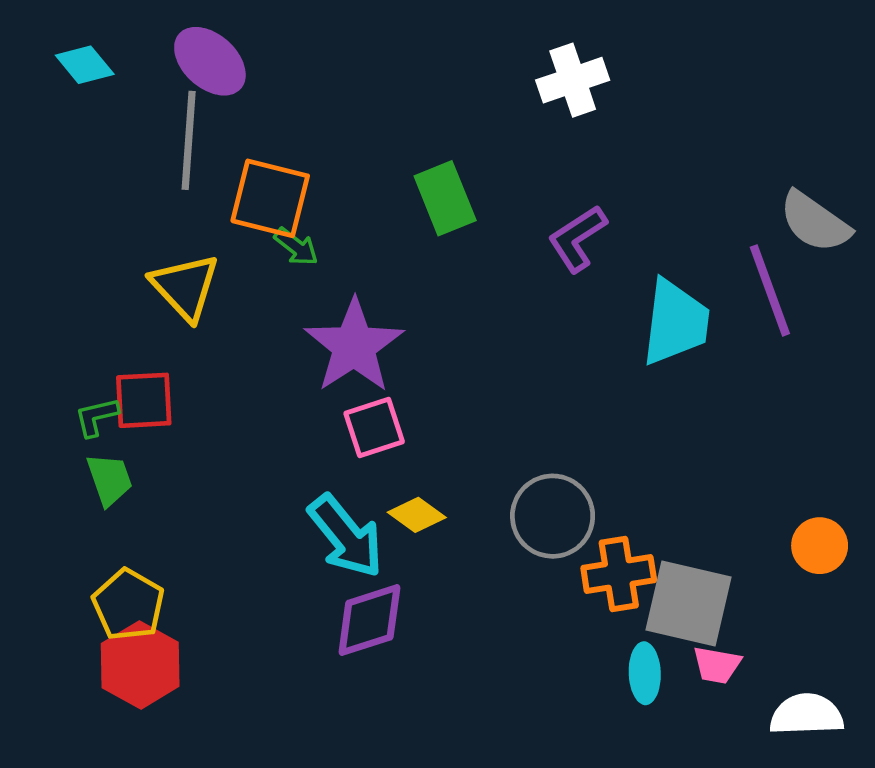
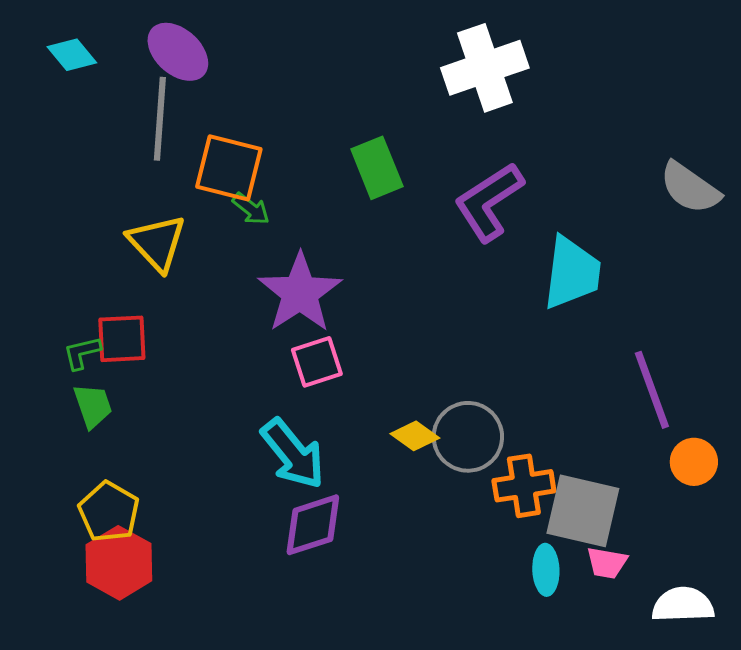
white cross: (573, 80) -> (485, 68), size x1.4
purple L-shape: (577, 238) -> (489, 202), size x1.4
purple line: (770, 290) -> (652, 390), moved
yellow diamond: (417, 515) -> (415, 436), moved

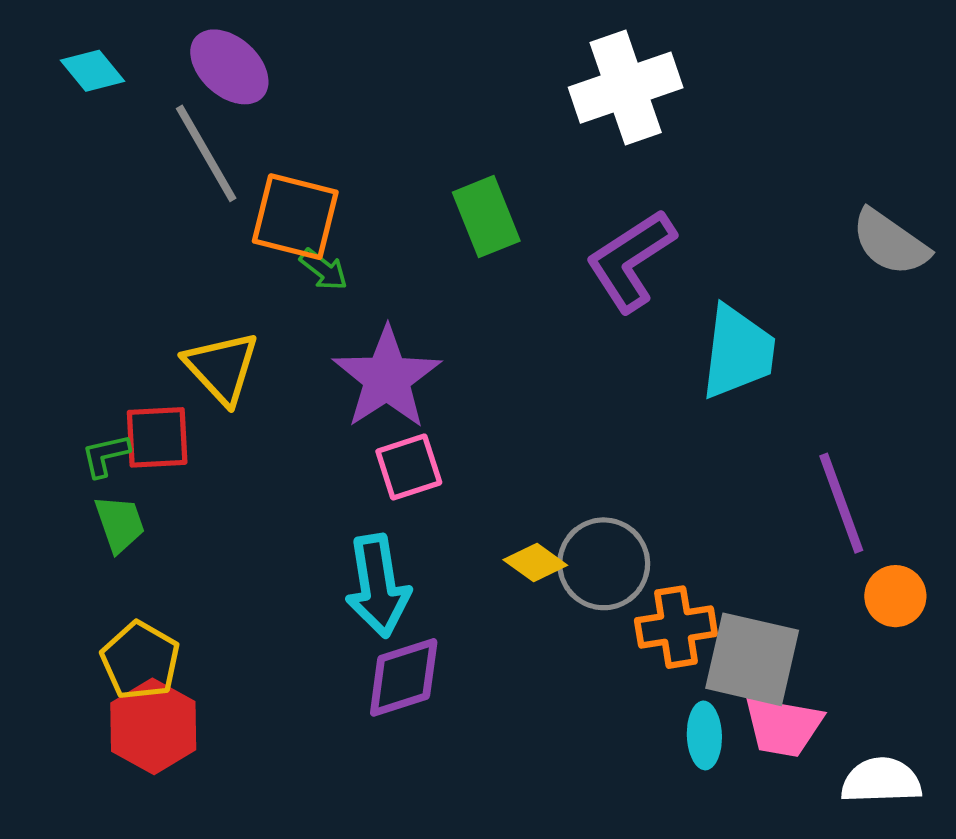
gray line: (160, 119) -> (206, 153), turned -34
yellow triangle: (157, 243) -> (222, 368), moved
cyan arrow: (293, 454) -> (378, 586), turned 30
pink trapezoid: (607, 563) -> (783, 726), size x1.5

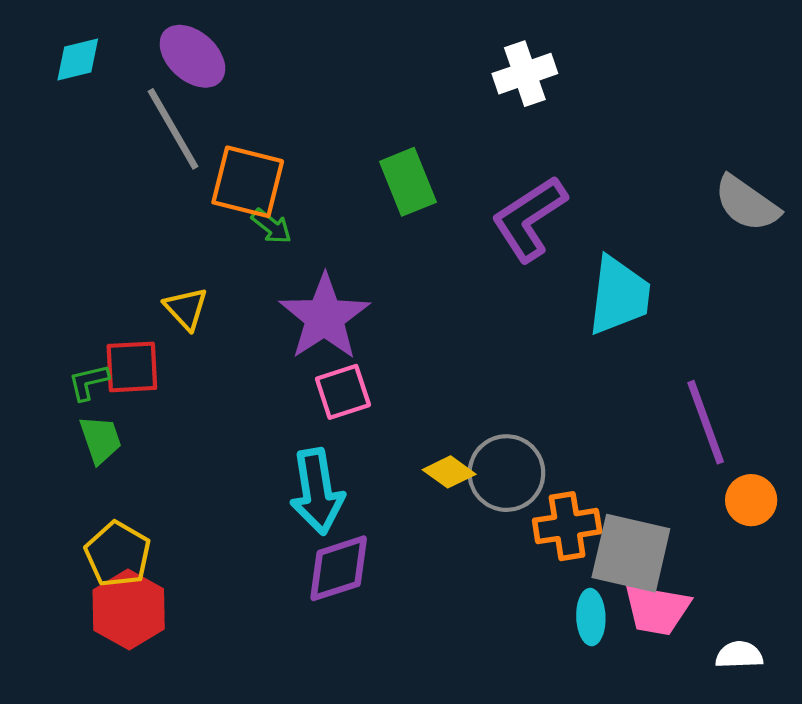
cyan diamond: (93, 71) -> (78, 59), turned -64
white cross: (626, 88) -> (525, 74), size x0.7
yellow triangle: (222, 368) -> (186, 308), size x0.7
white semicircle: (881, 781) -> (739, 655), size x0.7

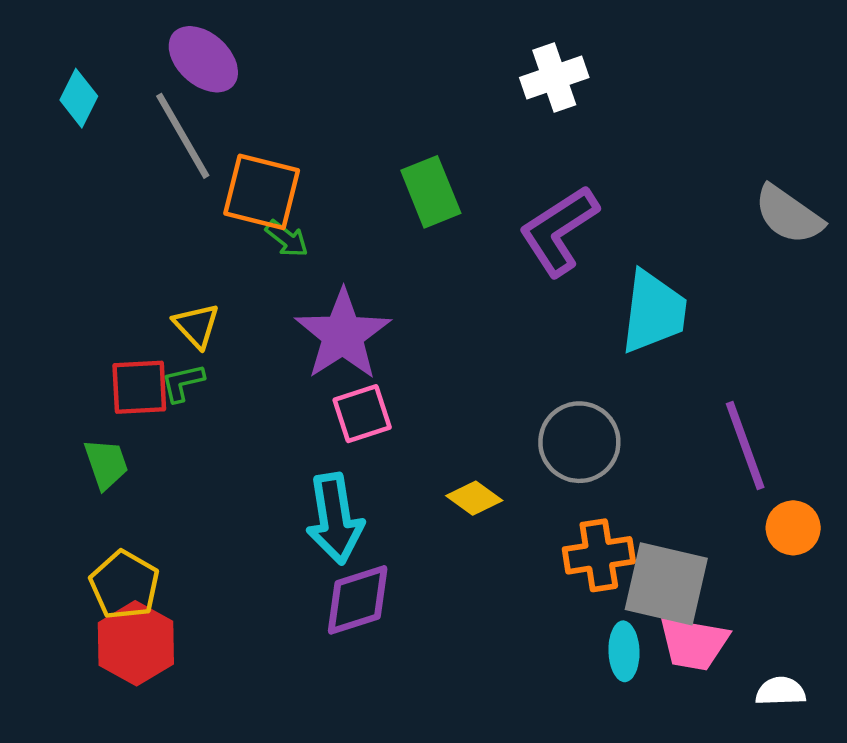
cyan diamond: (78, 59) -> (79, 98), moved, turned -50
green L-shape: (89, 382) -> (183, 383), moved
gray circle: (506, 473) -> (579, 442), moved

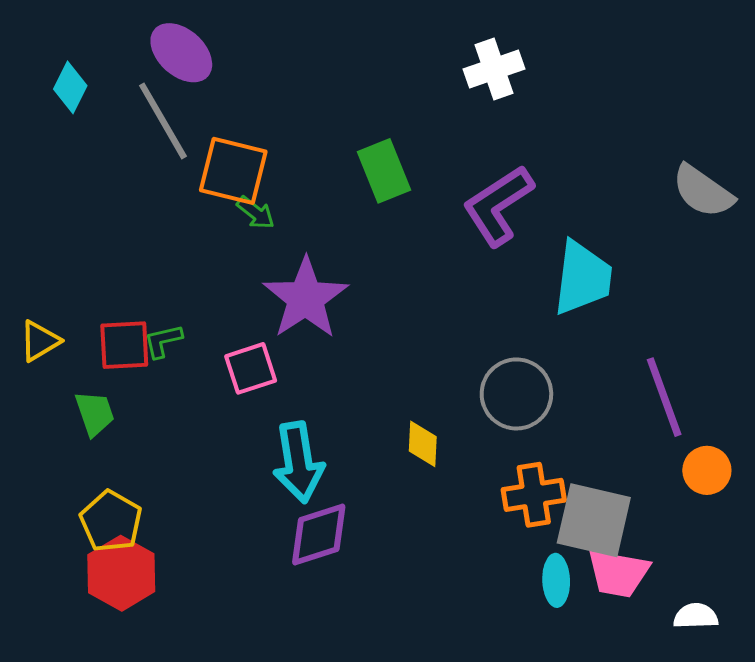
yellow triangle: (196, 326) -> (40, 341), moved, turned 42
pink square: (362, 414) -> (251, 368), moved
yellow diamond: (474, 498) -> (423, 444), turned 57

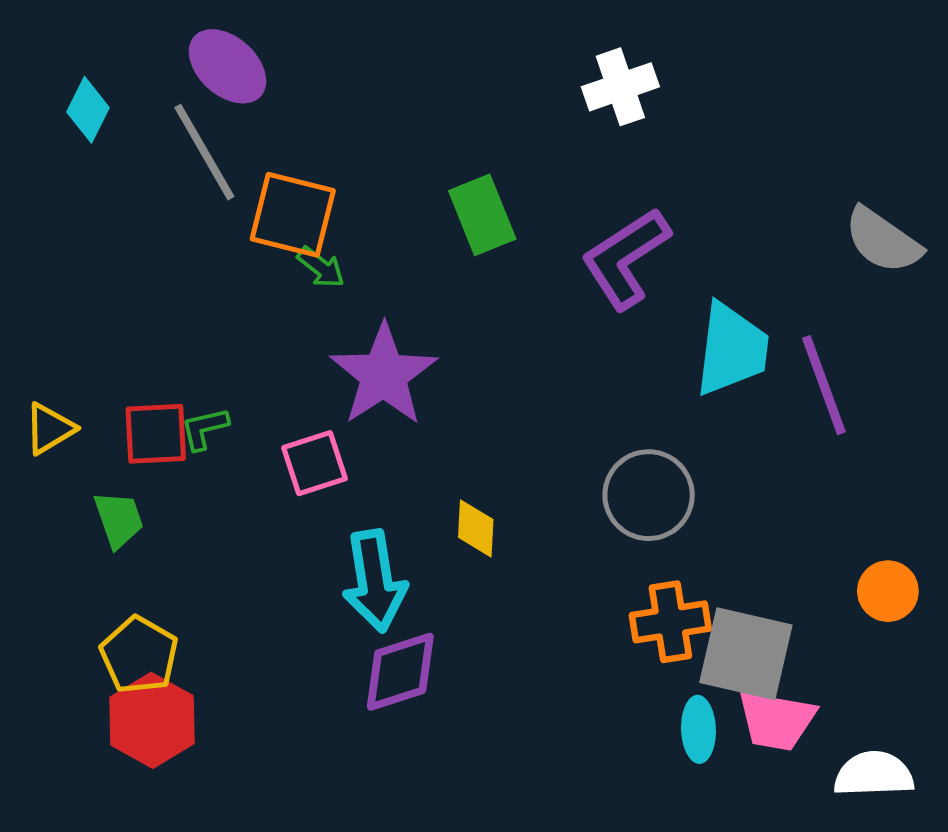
purple line: (664, 397) -> (824, 385), moved
yellow diamond: (423, 444) -> (476, 528), moved
white semicircle: (696, 616) -> (874, 774), size x1.4

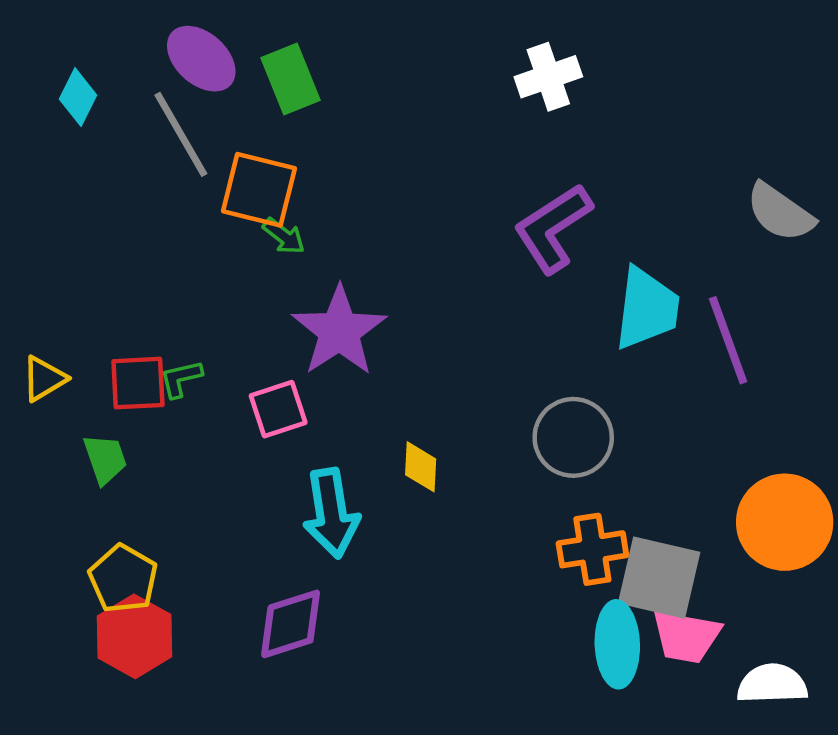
green rectangle: (482, 215) -> (291, 79), moved
orange circle: (888, 591) -> (785, 522), size x1.8
purple diamond: (400, 672) -> (291, 624), moved
cyan ellipse: (698, 729) -> (617, 644), size x1.5

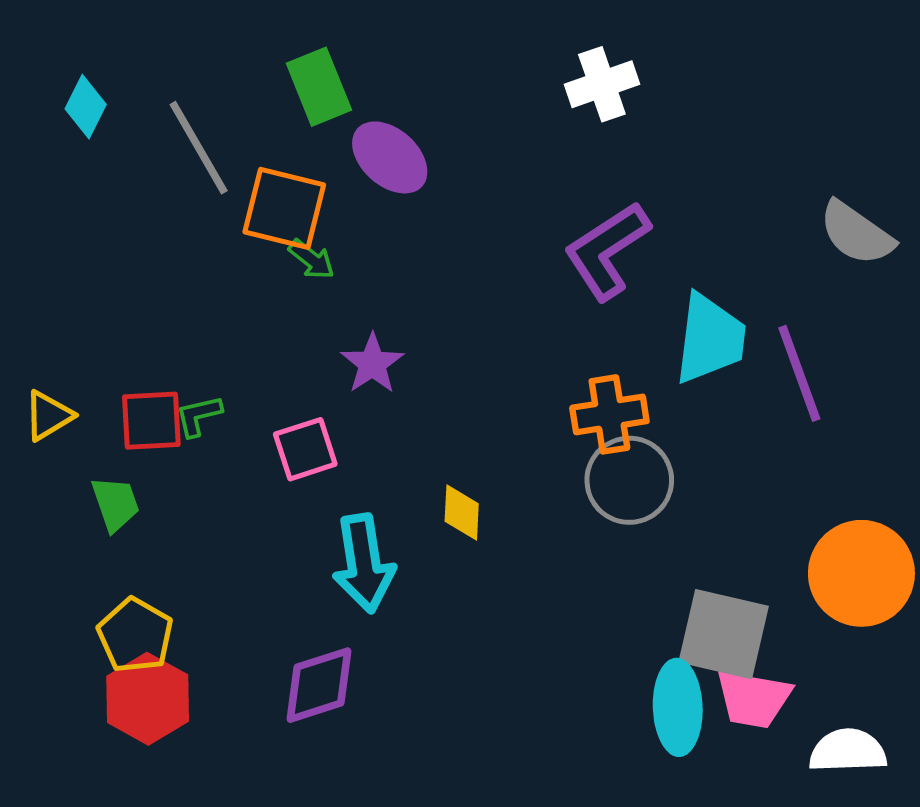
purple ellipse: (201, 59) -> (390, 157), moved
purple star: (339, 331) -> (372, 364), size x0.6
orange cross: (592, 549) -> (609, 414), moved

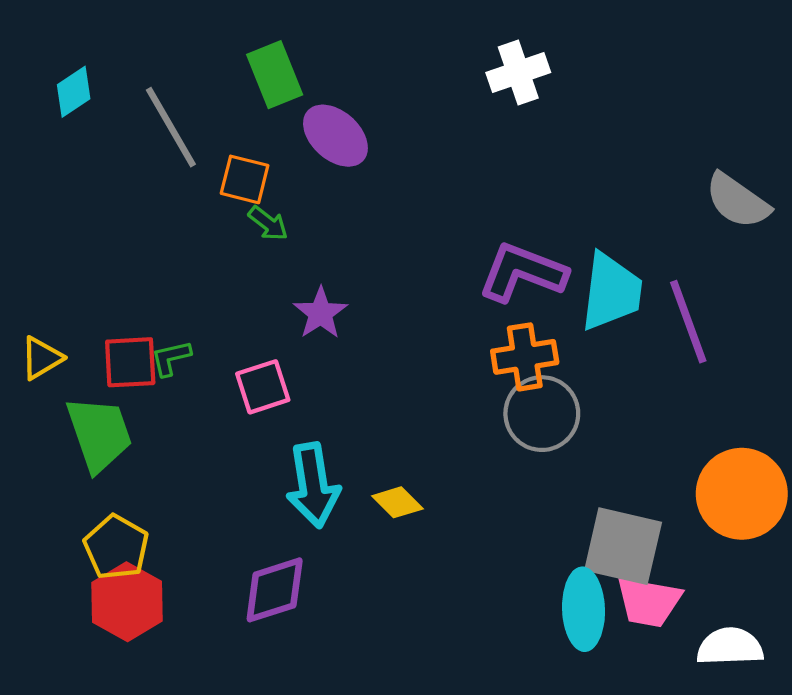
cyan diamond: (86, 107) -> (74, 92), turned 30
orange square: (284, 208) -> (245, 179), size x0.7
purple L-shape: (607, 251) -> (523, 272), moved, turned 54
green trapezoid: (115, 504) -> (99, 434), size x1.6
yellow diamond: (462, 512) -> (397, 502), moved, turned -48

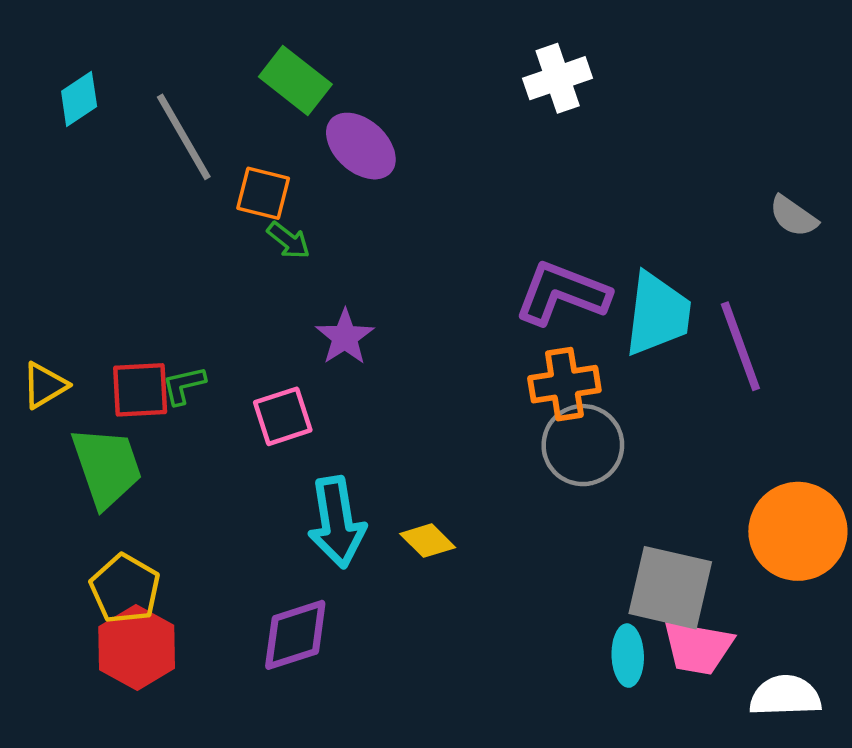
green rectangle: (275, 75) -> (295, 81), turned -30
gray semicircle: (737, 201) -> (793, 216), size x0.7
cyan ellipse: (584, 609) -> (628, 656), size x0.7

